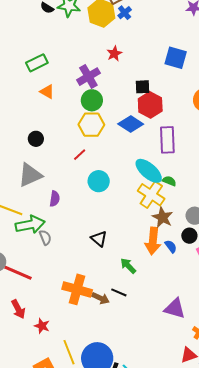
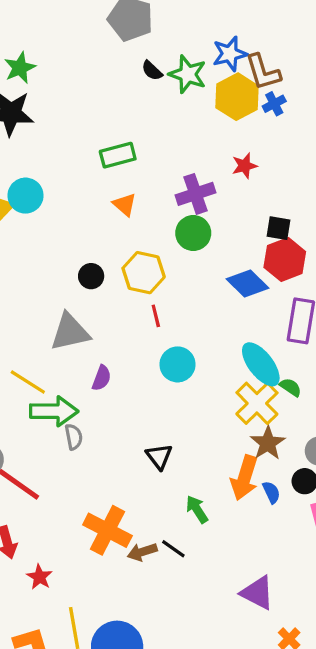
yellow hexagon: (91, 125) -> (144, 273), moved
red line: (80, 155) -> (156, 316), turned -72
brown arrow: (101, 298) -> (142, 552), turned 126

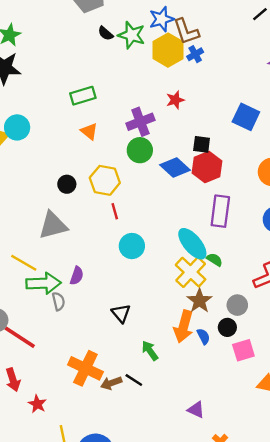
blue diamond: (247, 284) -> (175, 168), moved
purple semicircle: (102, 378) -> (77, 276), moved
purple triangle: (257, 593) -> (196, 410), size x0.7

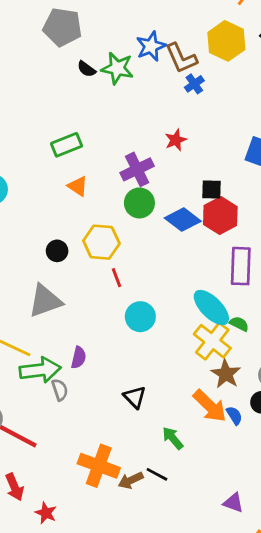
yellow hexagon: (168, 50) -> (226, 41), moved
orange arrow: (184, 326) -> (210, 406), turned -56

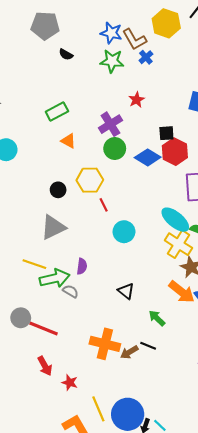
blue star: (151, 46) -> (111, 33), turned -30
green star: (117, 68) -> (112, 61), moved
gray semicircle: (60, 390) -> (71, 291), turned -35

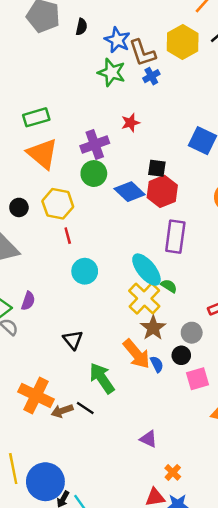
black semicircle: (66, 54) -> (81, 27), moved, turned -120
orange triangle: (68, 141) -> (42, 154), size x1.8
green arrow: (157, 318) -> (102, 378), size x1.5

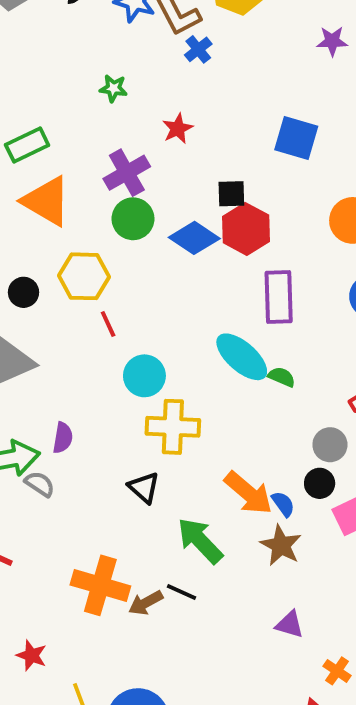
green star: (112, 72) -> (113, 88), moved, size x0.6
yellow cross: (144, 299) -> (173, 427), moved, turned -32
brown star: (153, 328) -> (281, 545), moved

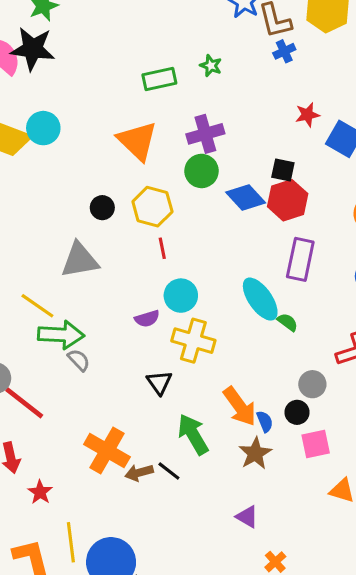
red star: (178, 129) -> (307, 115), moved
green rectangle: (27, 145) -> (159, 79), moved
purple semicircle: (63, 438) -> (147, 319), moved, turned 50

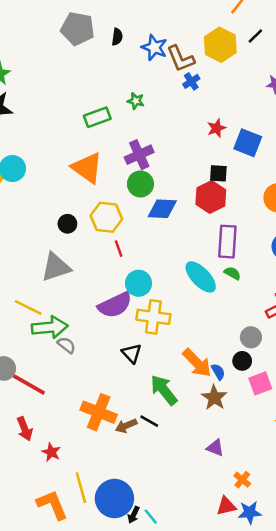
black square: (283, 170) -> (218, 173), moved
blue diamond: (246, 197) -> (162, 209), moved, turned -36
purple semicircle: (147, 319) -> (115, 305), size x1.8
green semicircle: (288, 322) -> (232, 273), moved

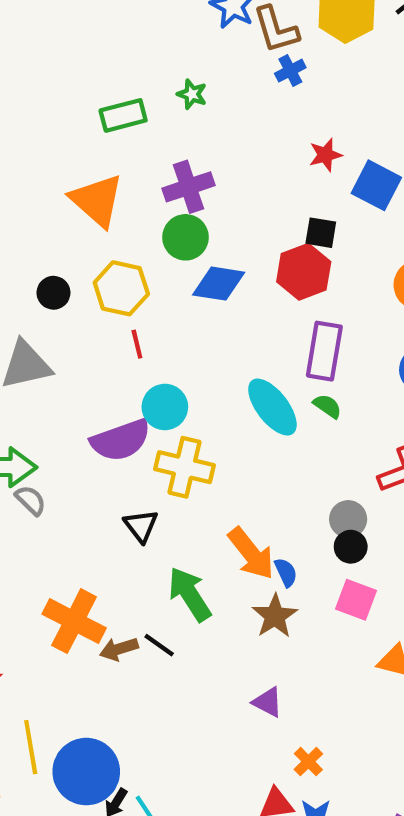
black circle: (242, 361) -> (351, 547), moved
pink square: (260, 383) -> (356, 600), turned 35

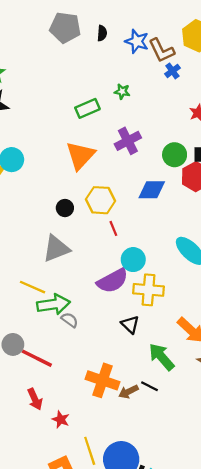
orange triangle: (97, 200) -> (80, 156), turned 40
green circle: (185, 237) -> (175, 155), moved

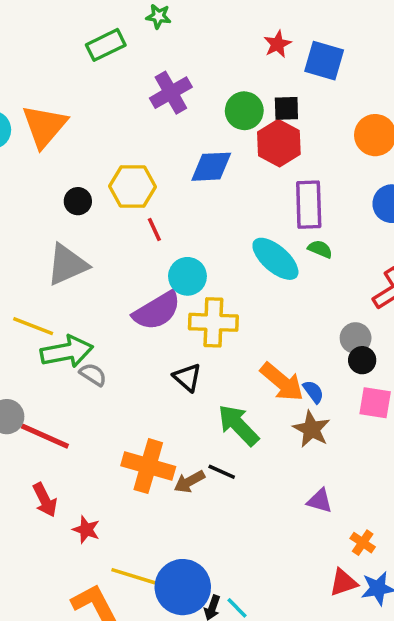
orange triangle: (80, 156) -> (44, 126), moved
yellow line: (90, 451) -> (133, 576), turned -52

